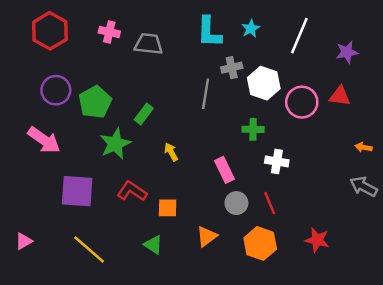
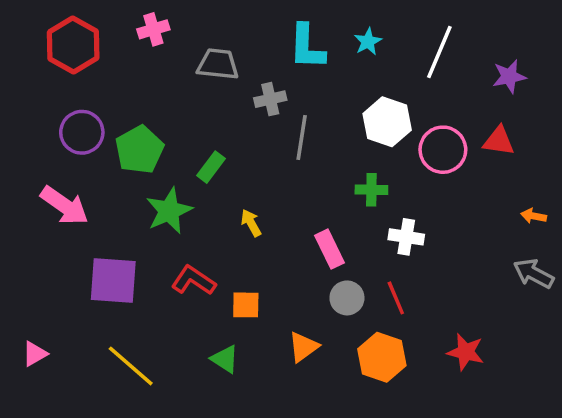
pink cross: (109, 32) -> (153, 29), moved, turned -30
gray cross: (232, 68) -> (270, 99), moved

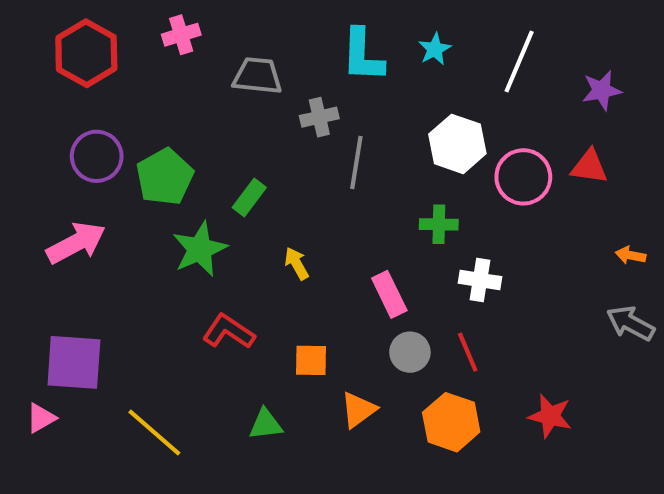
pink arrow: (64, 205) -> (76, 243), turned -63
purple square: (113, 280) -> (74, 362), moved
orange square: (246, 305) -> (311, 360), moved
green triangle: (225, 359) -> (266, 424), turned -40

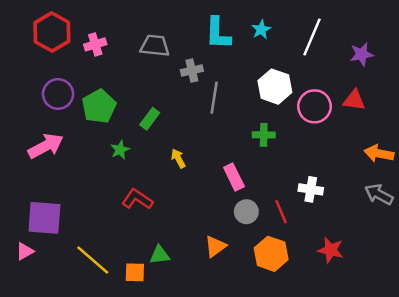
pink cross: (181, 35) -> (95, 44), moved
green star: (200, 249) -> (120, 150), size x0.6
orange arrow: (631, 255) -> (379, 153), size x1.6
white cross: (480, 280) -> (311, 189), moved
orange square: (311, 360) -> (135, 272), moved

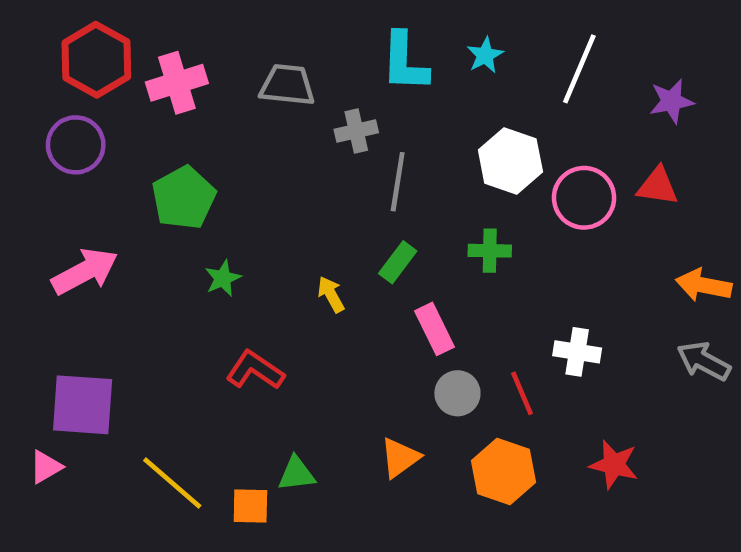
pink cross: (95, 44) -> (177, 83), size x1.4
purple circle: (58, 94) -> (76, 145), moved
green rectangle: (150, 119) -> (398, 262), moved

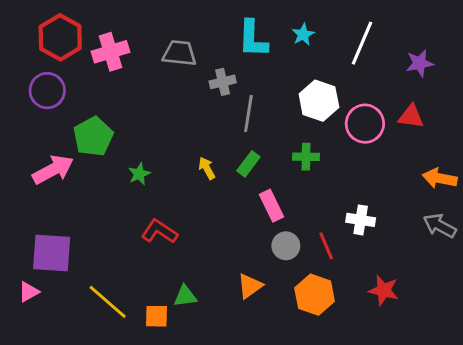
green pentagon: (184, 198) -> (93, 137), moved
yellow arrow: (331, 294) -> (207, 168), moved

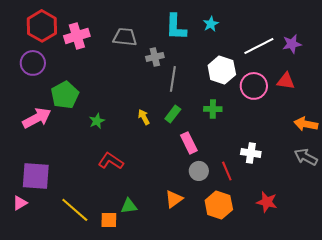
white line: (362, 43) -> (259, 46), moved, turned 40

